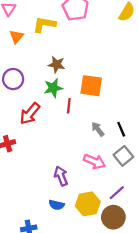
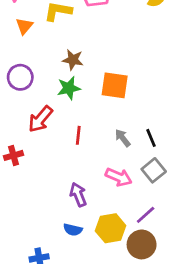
red line: (69, 106) -> (78, 135), moved

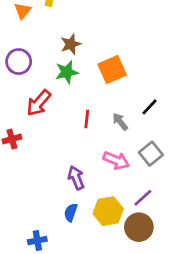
brown star: (73, 60) -> (71, 44), turned -30
orange square: (115, 85) -> (112, 70), turned -32
red line: (78, 135) -> (87, 119), moved
black line: (151, 138) -> (150, 107), moved, turned 66
blue semicircle: (73, 230) -> (71, 212), turned 96

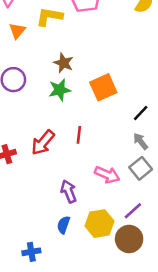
brown star: (71, 44) -> (63, 63), turned -30
red arrow: (39, 103) -> (43, 143), moved
black line: (150, 107) -> (141, 113), moved
gray arrow: (120, 122) -> (141, 141), moved

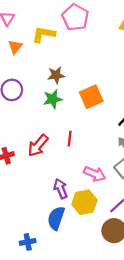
brown star: (63, 63) -> (56, 75), turned -30
yellow hexagon: (99, 224) -> (84, 202), moved
blue semicircle: (63, 225) -> (56, 218), size x1.5

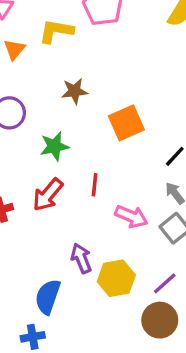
green star: (53, 99) -> (54, 146), moved
pink arrow: (95, 174) -> (131, 216), moved
blue semicircle: (56, 218) -> (48, 297), moved

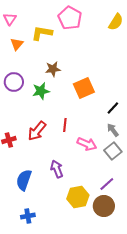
green star: (54, 146) -> (41, 91), moved
yellow hexagon: (116, 278) -> (78, 197), moved
blue semicircle: (48, 297) -> (24, 180), moved

